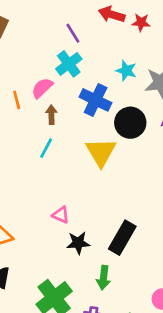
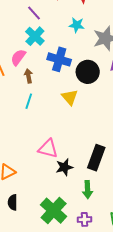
cyan star: (126, 71) -> (77, 25), moved
yellow triangle: (101, 152) -> (70, 97), size x0.7
pink triangle: (61, 215) -> (48, 149), size x1.5

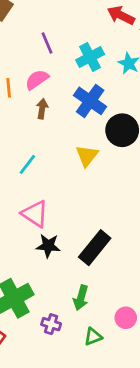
purple line: (34, 13) -> (47, 43), moved
cyan cross: (35, 36) -> (90, 57), moved
cyan line: (29, 101) -> (27, 164), moved
green arrow: (87, 190) -> (81, 298), moved

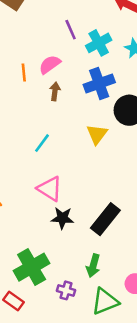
purple line: (47, 43) -> (71, 30), moved
blue cross: (90, 101) -> (99, 84), turned 36
green triangle: (93, 337) -> (105, 301), size x1.6

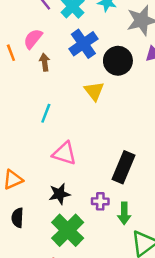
black star: (62, 218) -> (59, 194), moved
purple cross: (66, 290) -> (100, 201), moved

